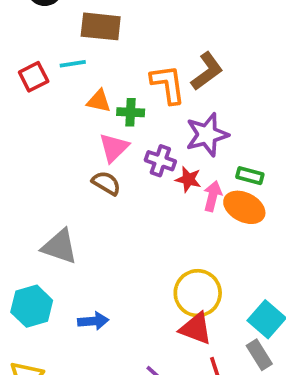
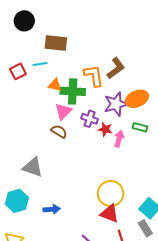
green cross: (131, 112) -> (73, 91), size x1.6
orange ellipse: (244, 207) -> (137, 99), moved, turned -50

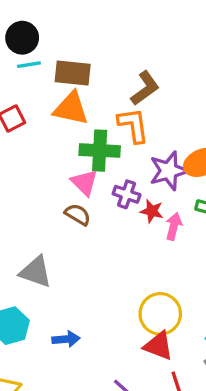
cyan line: (40, 64) -> (29, 65), moved
brown L-shape: (116, 68) -> (145, 88), moved
orange triangle: (55, 85) -> (71, 108), moved, size x1.6
pink triangle: (63, 111) -> (84, 183), turned -30

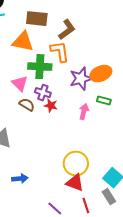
brown rectangle: (73, 73) -> (37, 19), moved
pink triangle: (84, 183) -> (20, 84), moved
purple cross: (127, 194) -> (43, 93), moved
red star: (152, 211) -> (51, 106), moved

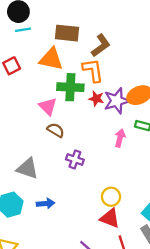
purple cross: (43, 93) -> (75, 159), moved
red star: (51, 106) -> (96, 99), moved
yellow circle: (76, 164) -> (111, 197), size x0.7
blue arrow: (20, 179) -> (46, 204), moved

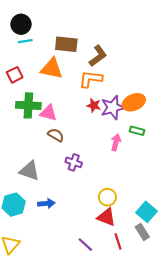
orange L-shape: (93, 70) -> (91, 79), turned -75
green cross: (70, 87) -> (28, 105), moved
pink triangle: (48, 106) -> (48, 113), turned -30

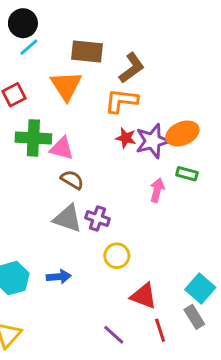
cyan line: (25, 41) -> (29, 47), turned -32
orange triangle: (52, 69) -> (66, 86), turned 45
gray triangle: (29, 171) -> (68, 218), moved
yellow circle: (107, 197) -> (117, 256), moved

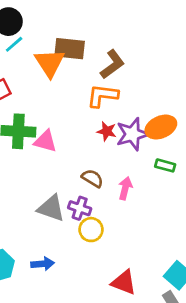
orange triangle: (66, 86) -> (50, 63), moved
brown semicircle: (72, 180) -> (92, 178), moved
pink arrow: (157, 190) -> (125, 188), moved
yellow circle: (117, 256) -> (91, 230), moved

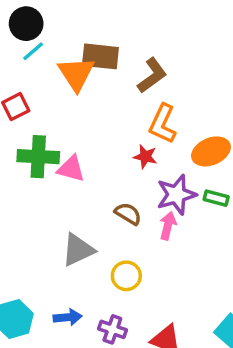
orange L-shape: (102, 96) -> (163, 124), moved, turned -72
purple star: (132, 134) -> (176, 195), moved
gray triangle: (51, 208) -> (78, 250), turned -44
purple cross: (80, 208) -> (112, 329), moved

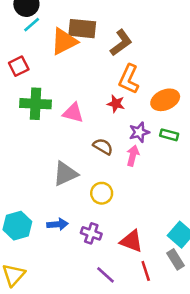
orange triangle: (76, 74) -> (64, 41), turned 36
pink triangle: (71, 169) -> (73, 113), moved
purple star: (176, 195) -> (139, 132), size x0.7

